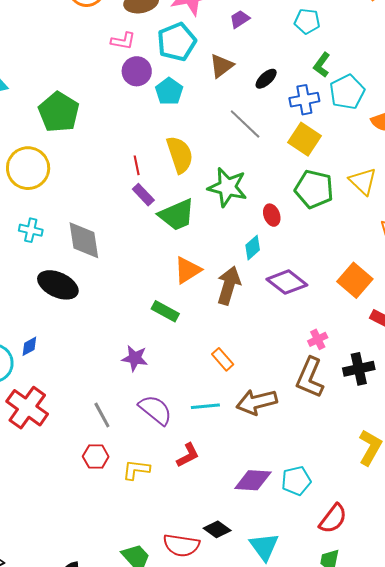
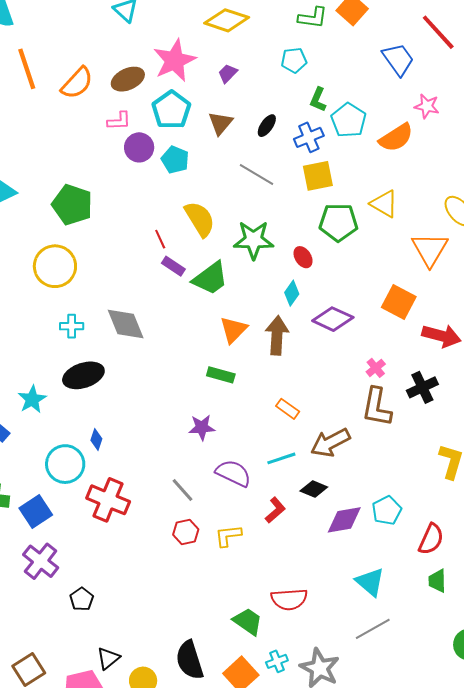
yellow square: (304, 139) -> (318, 176), turned -32
black ellipse: (58, 285) -> (83, 375), moved, turned -30
blue diamond: (29, 346) -> (96, 440), turned -30
black diamond: (217, 529) -> (314, 489), moved

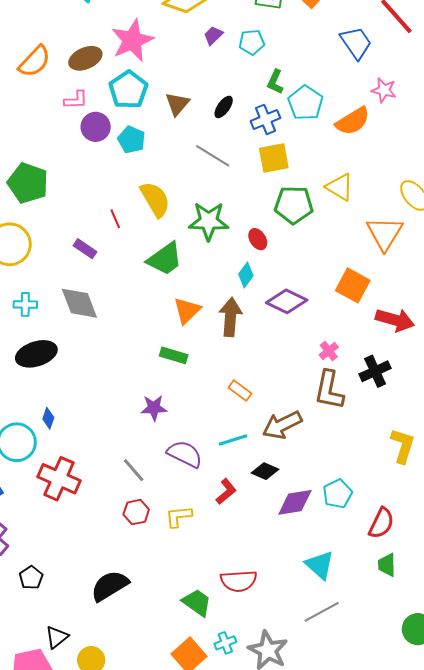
purple trapezoid: (228, 73) -> (213, 35), moved
purple rectangle: (173, 266) -> (85, 249), moved
black semicircle: (190, 660) -> (110, 586), moved, turned 75

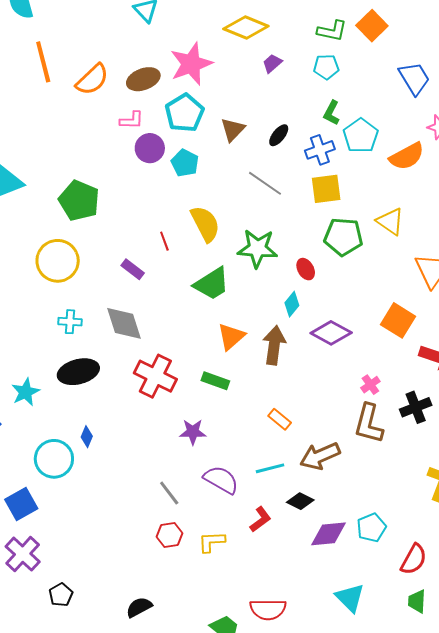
cyan pentagon: (252, 42) -> (326, 67), moved
red cross: (59, 479) -> (155, 376), moved
black semicircle: (110, 586) -> (139, 607), size x0.7

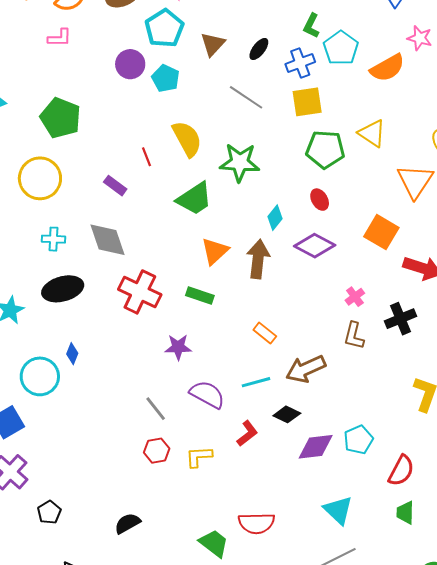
pink L-shape: (132, 120) -> (60, 38), moved
red ellipse: (306, 269) -> (320, 200), moved
brown L-shape: (369, 424) -> (354, 336), size x0.7

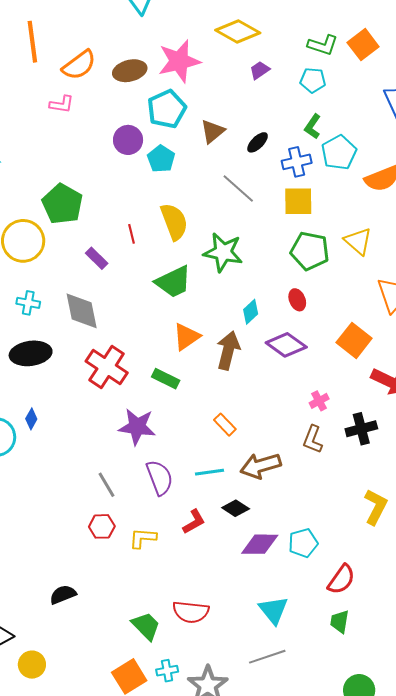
green pentagon: (61, 118) -> (62, 204), moved
purple star: (178, 347) -> (137, 427), size x1.4
purple semicircle: (207, 394) -> (160, 478), turned 33

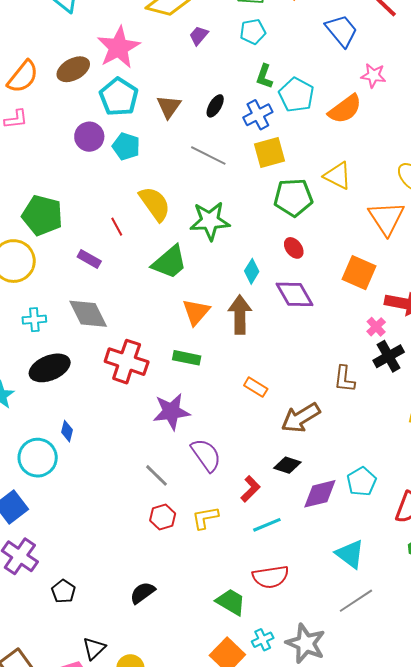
purple diamond: (286, 345) -> (295, 294), turned 39
pink cross: (319, 401) -> (376, 327), moved
cyan line: (209, 472) -> (267, 525), moved

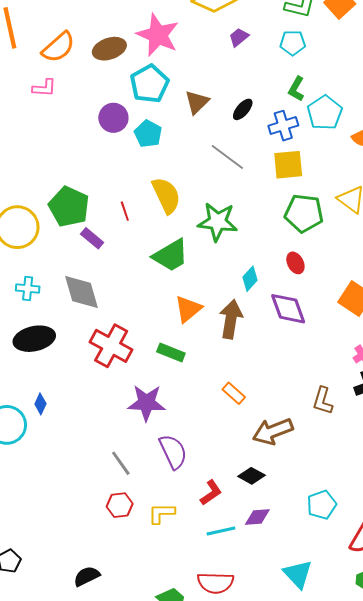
pink star: (119, 47) -> (158, 35), turned -30
green pentagon: (42, 215) -> (69, 207), moved
purple diamond: (320, 494) -> (257, 517), moved, size x0.7

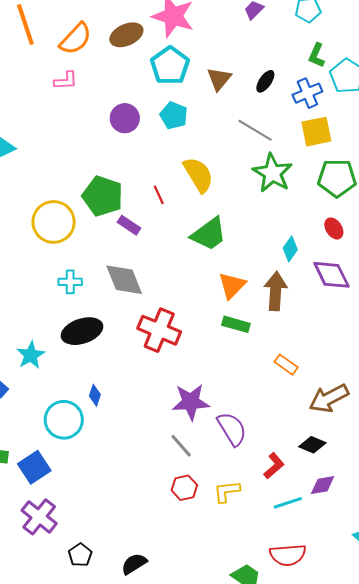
purple circle: (113, 118) -> (125, 118), moved
green star: (218, 222) -> (272, 173), moved, turned 30
green rectangle: (171, 352) -> (236, 324), moved
purple star: (146, 403) -> (191, 402), moved
black semicircle: (87, 576) -> (134, 564), moved

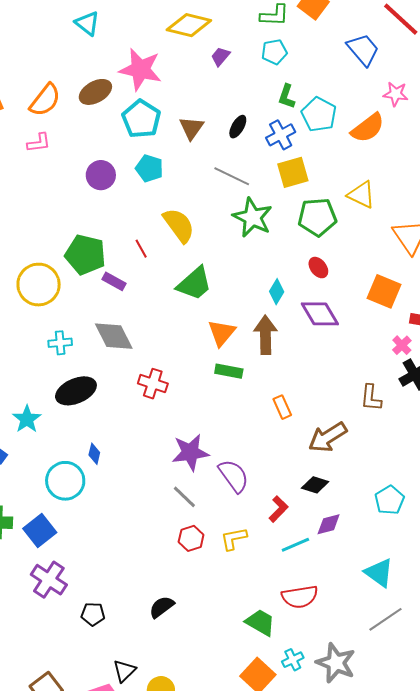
red cross: (159, 330) -> (153, 384), size x0.7
orange rectangle: (286, 365) -> (282, 407), turned 35
black pentagon: (80, 555) -> (93, 614), turned -30
black semicircle: (134, 564) -> (162, 607), moved

